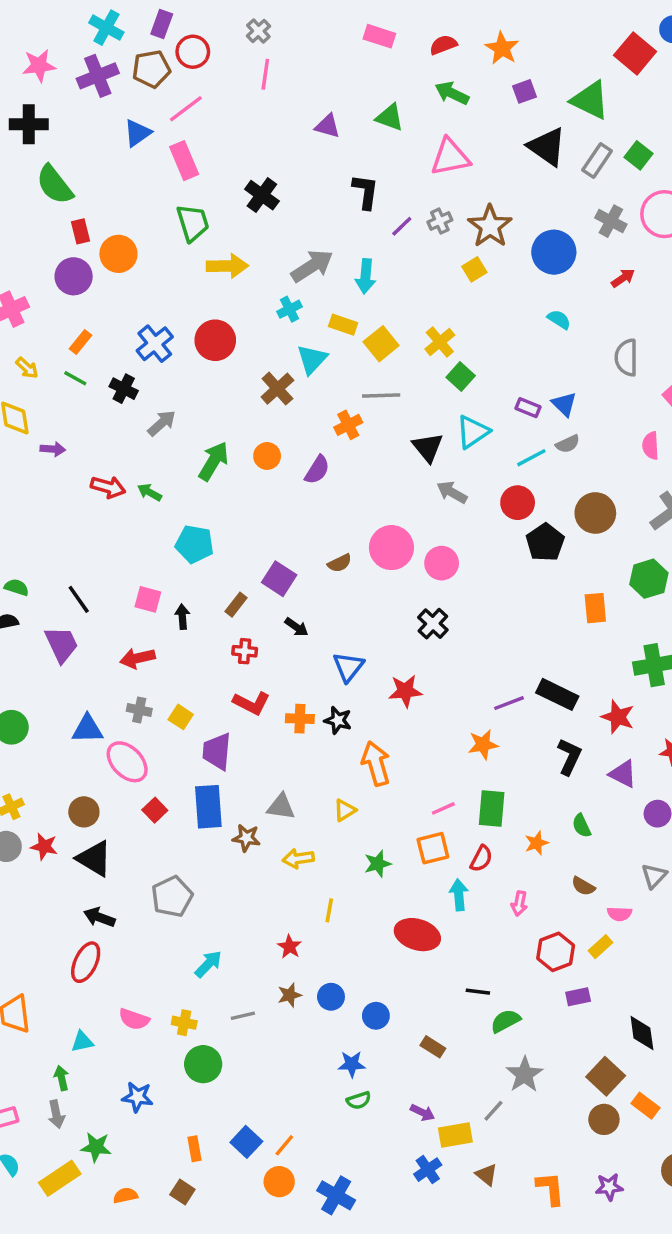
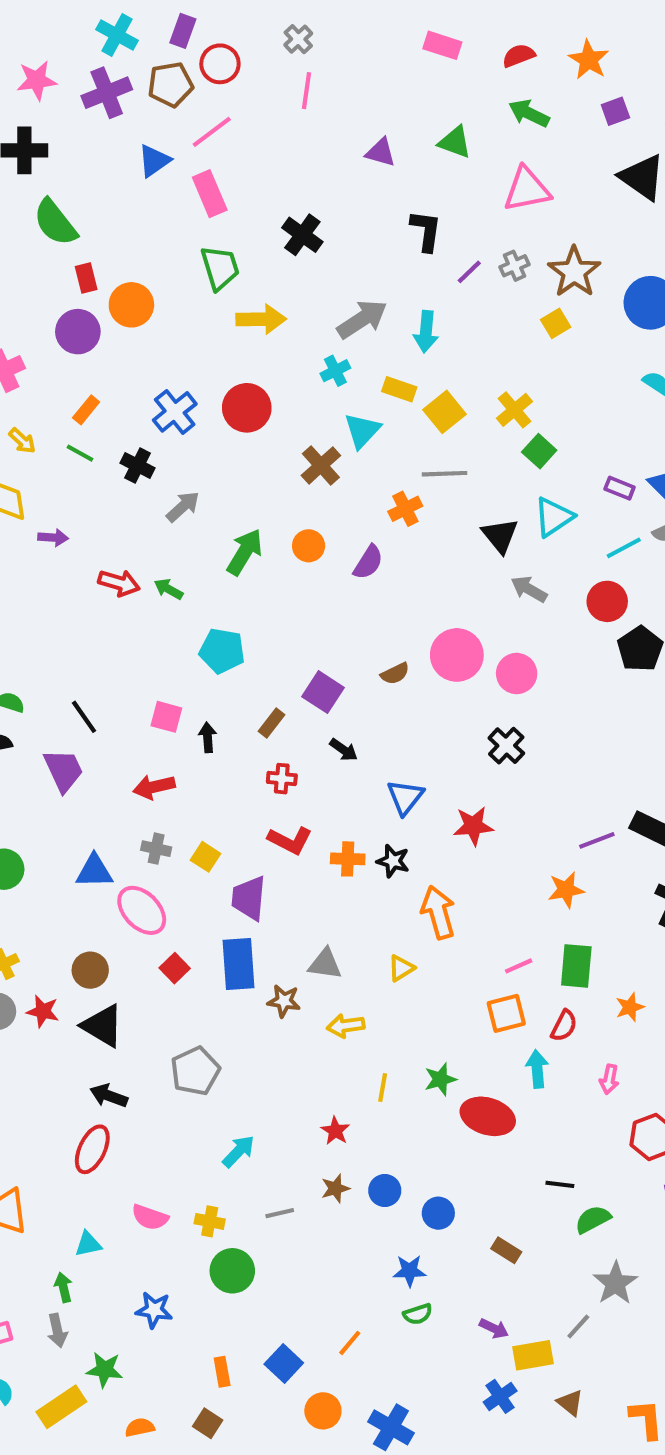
green star: (378, 864) -> (440, 1079), moved
orange line: (284, 1145) -> (350, 1343), moved

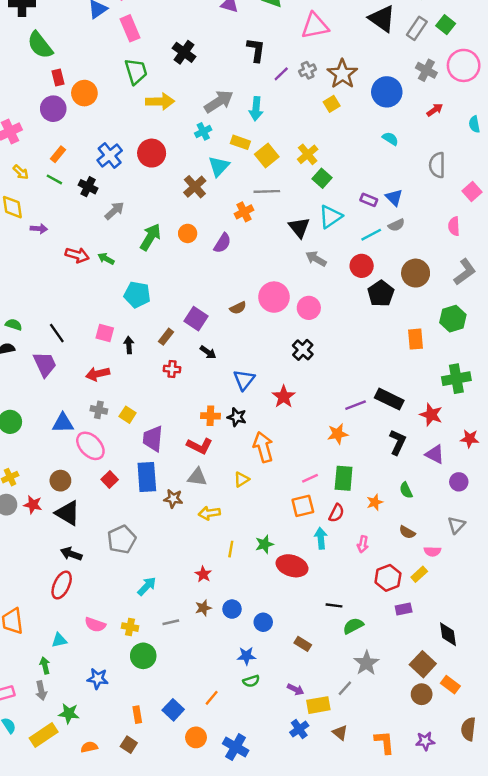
red star: (473, 826) -> (284, 397), turned -30
red L-shape: (290, 840) -> (200, 446), moved

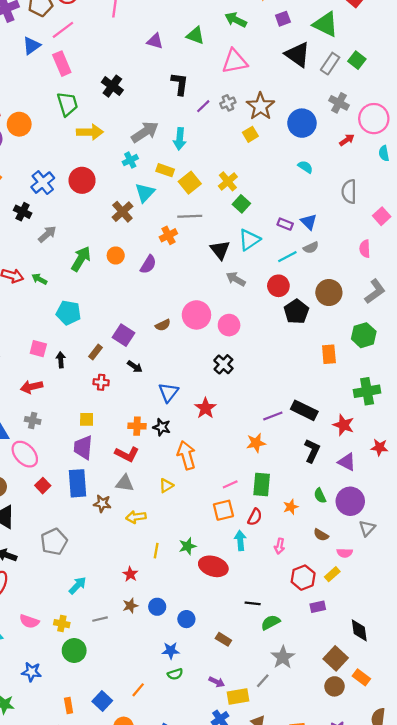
pink circle: (464, 65) -> (374, 119), moved
yellow square: (128, 415) -> (87, 419), moved, turned -32
purple circle: (459, 482) -> (350, 501), moved, size x1.6

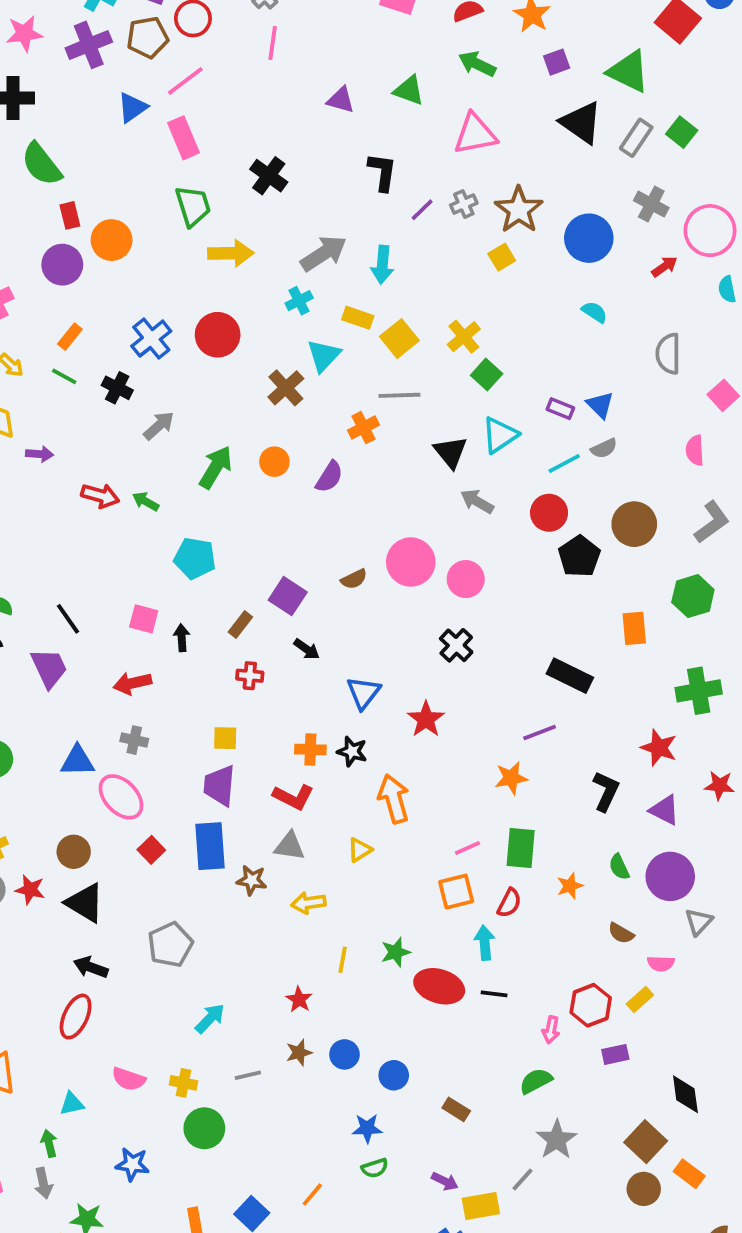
black rectangle: (304, 410) -> (570, 676), moved
pink arrow: (280, 546) -> (551, 1030), moved
black line: (253, 603) -> (494, 994), moved

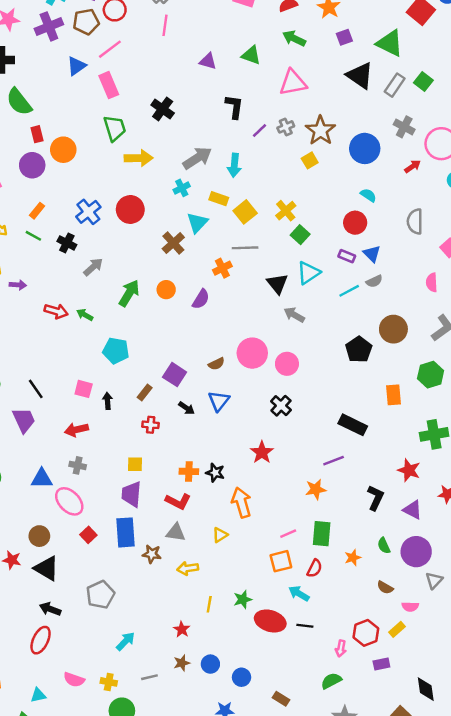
red circle: (549, 513) -> (355, 223), moved
blue triangle: (363, 693) -> (219, 401), moved
cyan arrow: (485, 943) -> (299, 593), turned -54

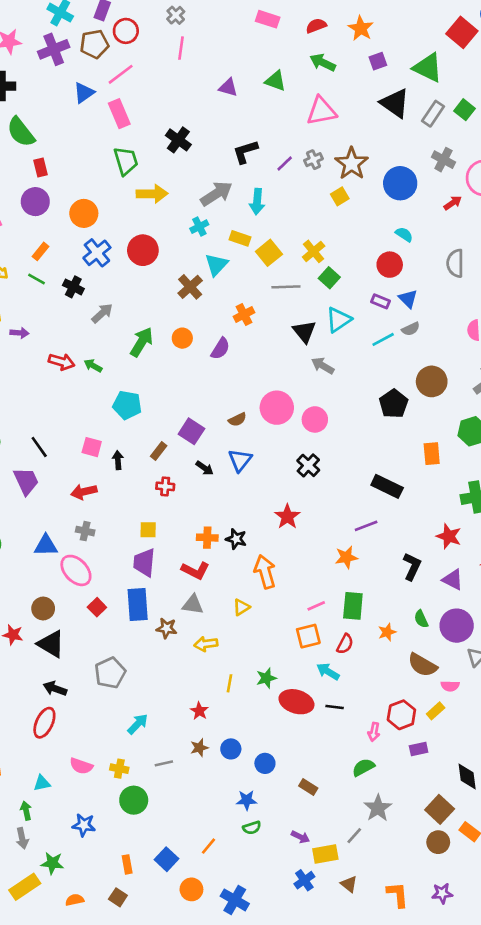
black L-shape: (234, 107) -> (245, 152), moved, turned -115
orange circle: (63, 150) -> (84, 213), moved
gray line: (245, 248) -> (286, 287), moved
brown semicircle: (385, 587) -> (422, 665), size x1.6

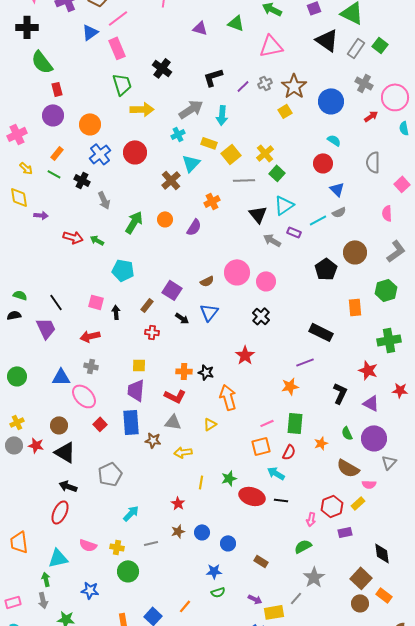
purple rectangle: (380, 301) -> (294, 232), moved
gray arrow: (102, 313) -> (104, 200), turned 108
cyan triangle: (42, 783) -> (58, 558), size x1.5

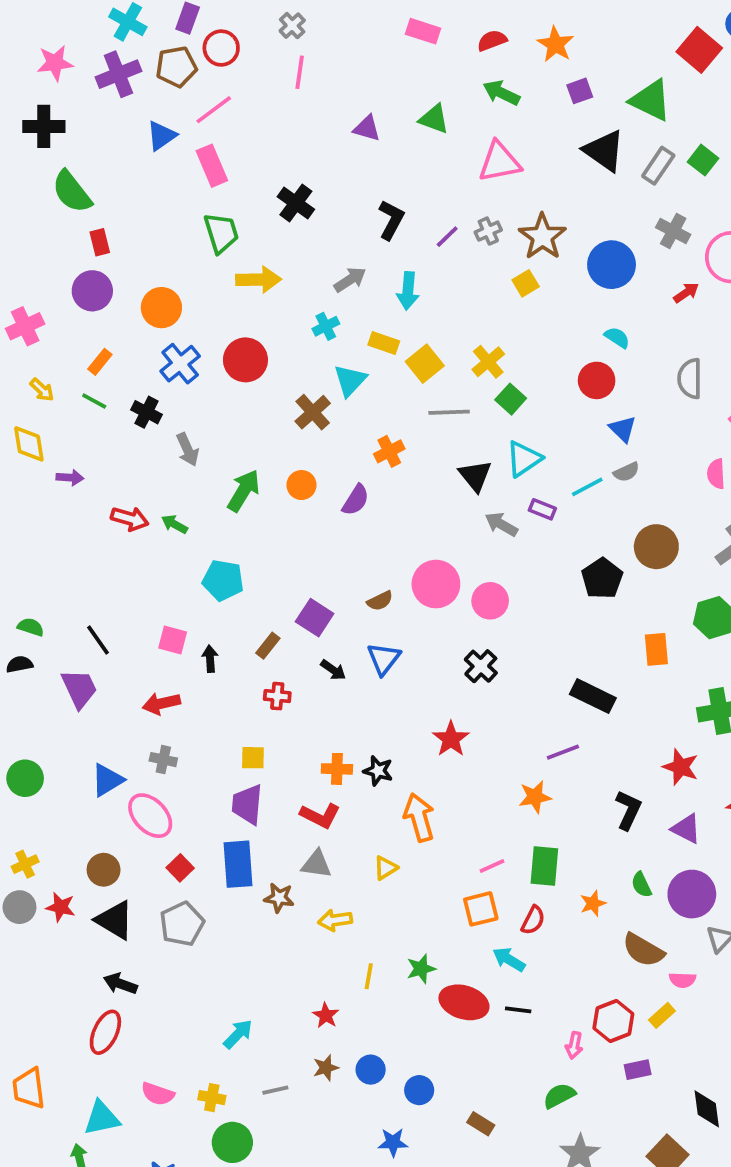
black L-shape: (213, 77) -> (391, 220), turned 135
gray arrow: (191, 109) -> (350, 280), size x0.7
blue triangle: (61, 377) -> (107, 780), turned -30
gray pentagon: (110, 474) -> (182, 924), moved

